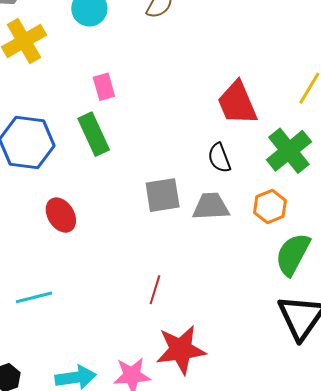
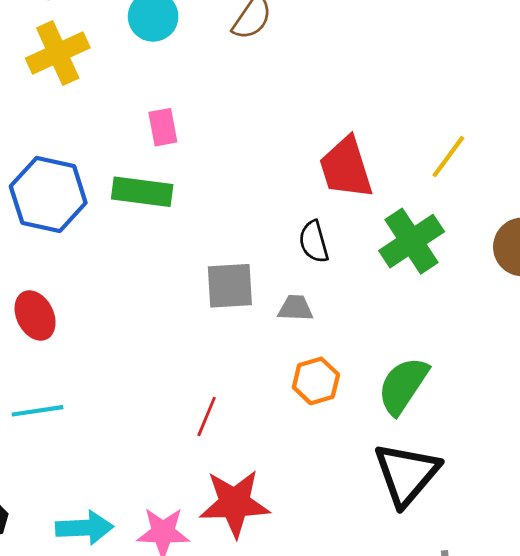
green rectangle: (94, 134) -> (142, 192), turned -63
gray trapezoid: (211, 206) -> (296, 308), size x0.7
orange hexagon: (270, 207) -> (316, 381), moved
red ellipse: (61, 215) -> (35, 316), moved

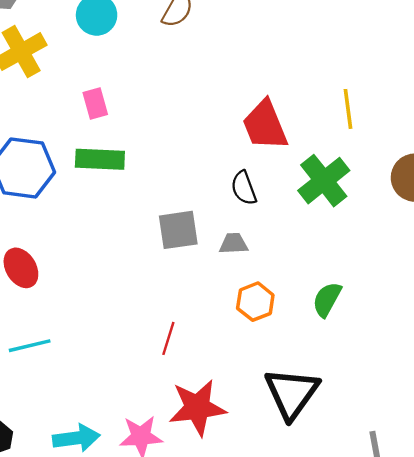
pink rectangle: (163, 127) -> (95, 104), moved
yellow line: (448, 157) -> (348, 109), turned -39
green semicircle: (403, 386) -> (327, 299), size x0.7
black triangle: (407, 474) -> (292, 393), moved

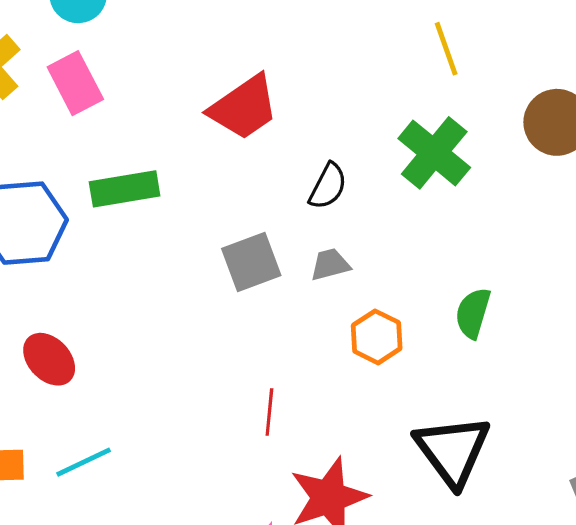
pink rectangle: (95, 104) -> (75, 83), moved, size x1.4
red trapezoid: (265, 125) -> (244, 107), moved, turned -90
black semicircle: (244, 188) -> (328, 186), turned -120

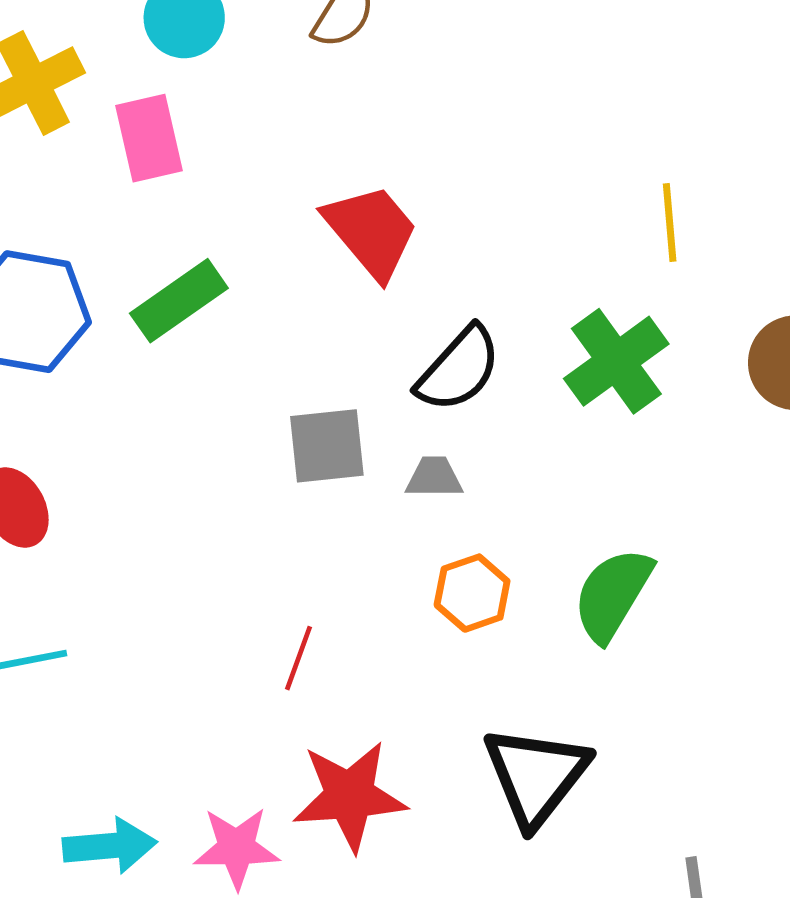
red trapezoid: (244, 107) -> (371, 231), turned -110
black semicircle: (328, 186) -> (459, 369), size x1.4
green rectangle: (125, 189) -> (179, 301), turned -40
green semicircle: (473, 313) -> (613, 594), size x1.4

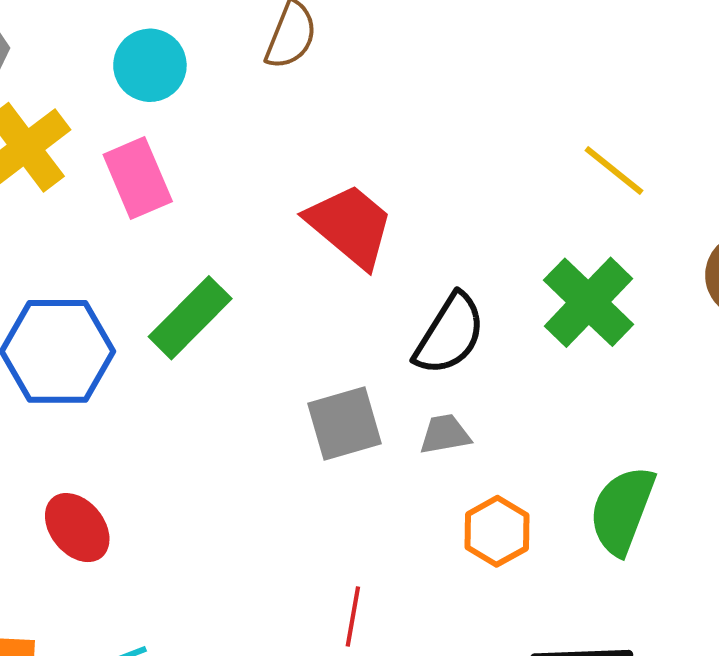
yellow line: (670, 222) -> (614, 171), turned -36

